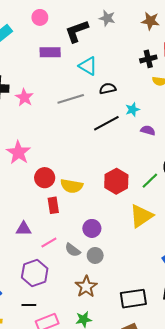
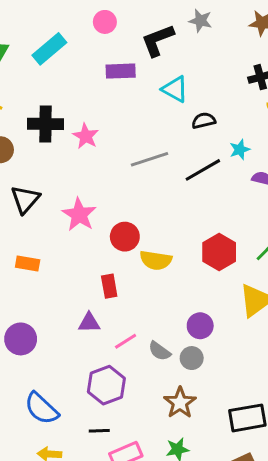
gray line: (71, 99) -> (149, 159), moved
red circle: (45, 178) -> (125, 237), moved
red rectangle: (53, 205) -> (109, 286), moved
purple circle: (92, 228) -> (200, 326), moved

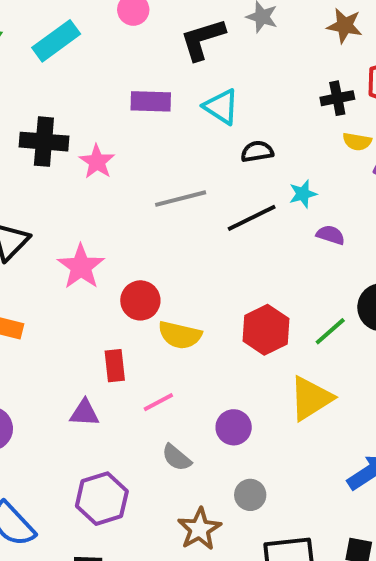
purple rectangle: (121, 71) -> (151, 101), moved
pink line: (126, 341) -> (158, 402), moved
gray circle: (192, 358) -> (250, 495), moved

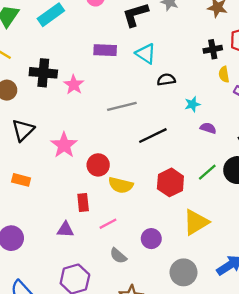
yellow semicircle: (357, 142) -> (224, 74), turned 70
black line: (252, 218) -> (153, 136), moved
green line: (330, 331) -> (207, 172), moved
gray circle: (250, 495) -> (184, 272), moved, size x1.5

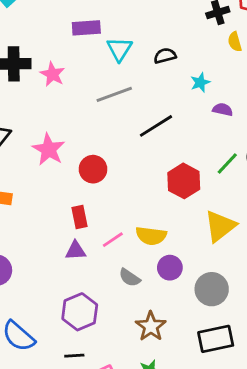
cyan triangle: (146, 54) -> (119, 49), moved, turned 35
yellow semicircle: (121, 185) -> (151, 236), moved
purple triangle: (65, 230) -> (76, 251), moved
purple circle: (151, 239) -> (170, 268), moved

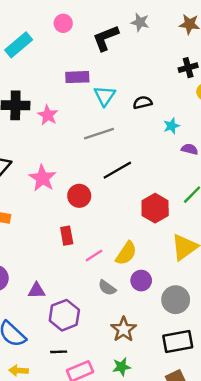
black line: (156, 126) -> (117, 170), moved
yellow semicircle: (151, 236) -> (126, 253), turned -65
purple triangle: (76, 251) -> (36, 291), moved

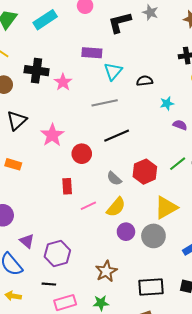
gray semicircle: (107, 288) -> (114, 178), moved
purple triangle: (36, 291) -> (27, 241), moved, turned 35
gray circle: (176, 300) -> (153, 236), moved

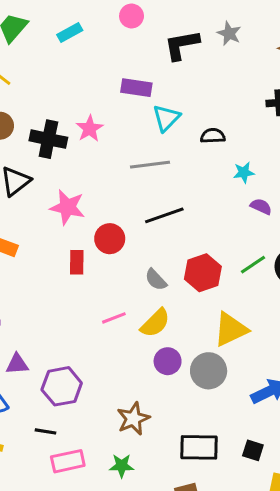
cyan rectangle: (45, 20) -> (70, 32), size x0.7
black cross: (37, 71) -> (48, 139), moved
pink star: (52, 135) -> (67, 207), turned -30
red rectangle: (67, 186) -> (77, 262), moved
purple triangle: (27, 241) -> (17, 364), turned -49

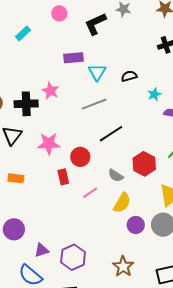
pink line: (114, 318) -> (90, 193), moved

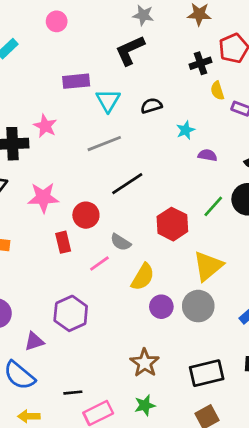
black L-shape: (95, 24) -> (130, 50), moved
gray semicircle: (116, 176) -> (121, 242), moved
purple hexagon: (73, 257) -> (71, 313), moved

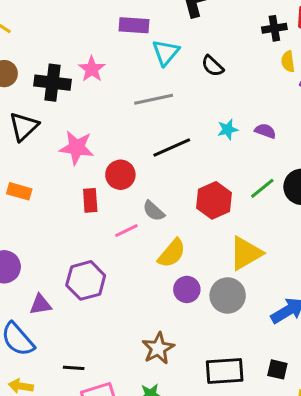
black semicircle: (151, 106) -> (212, 66), turned -130
cyan star: (186, 130) -> (228, 129), moved

